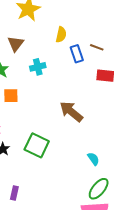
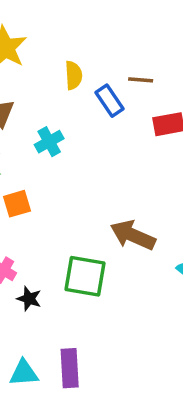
brown arrow: (71, 112) -> (133, 235), moved
purple rectangle: (14, 193) -> (70, 368), size x1.5

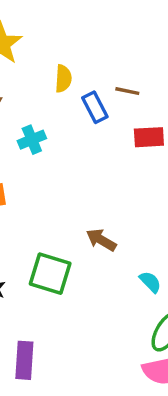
brown arrow: (133, 235) -> (101, 240), size x0.7

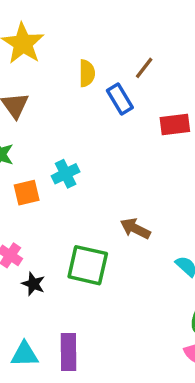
brown line: (127, 91) -> (144, 68), moved, turned -60
cyan cross: (32, 140) -> (66, 174), moved

